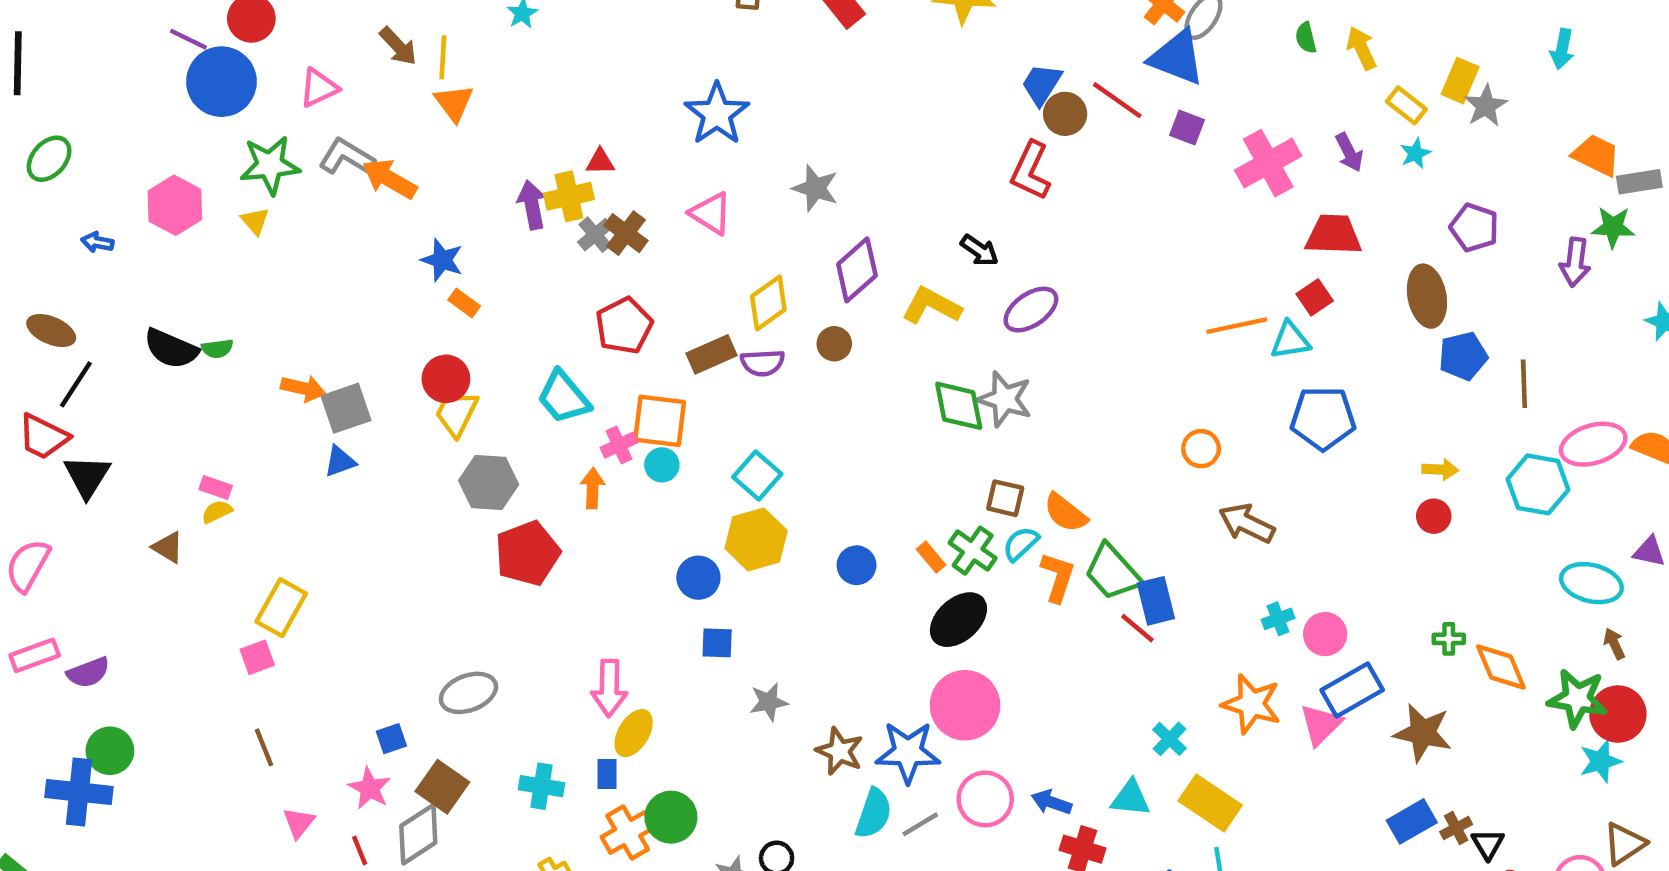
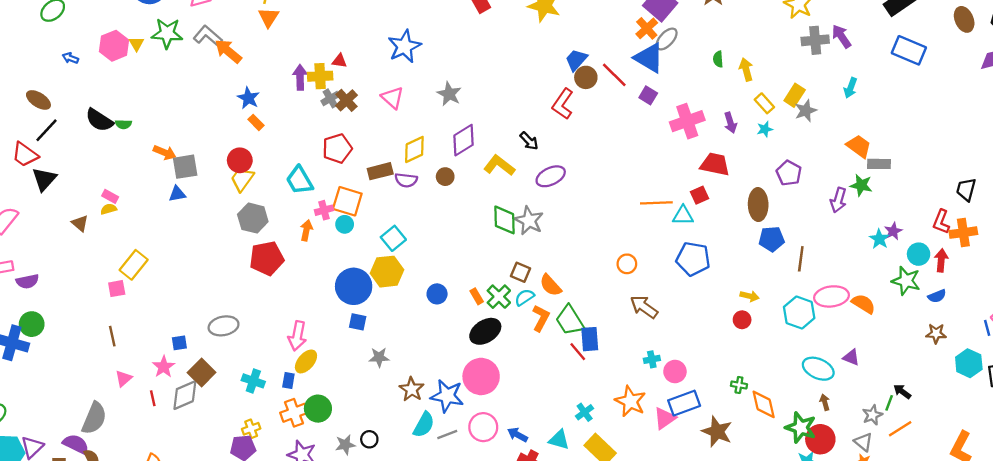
yellow triangle: (255, 221) -> (137, 44), moved
blue circle: (698, 578) -> (354, 286), size x1.6

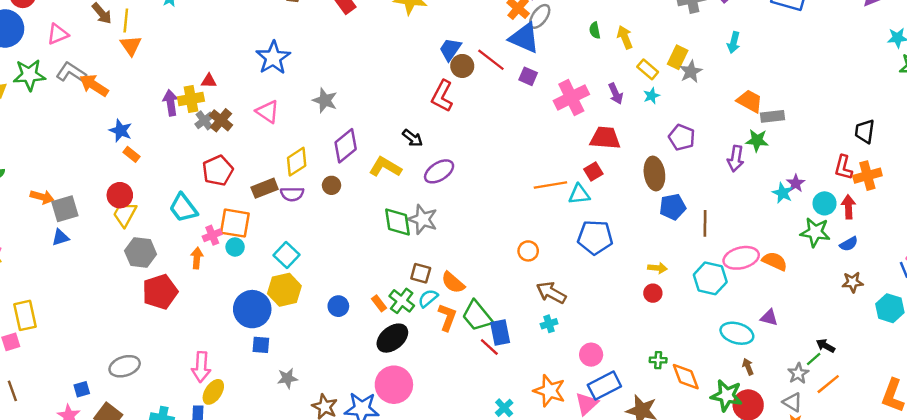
yellow rectangle: (134, 265) -> (25, 315), turned -44
cyan cross: (652, 359) -> (549, 324), moved
green line: (889, 403) -> (814, 359), turned 35

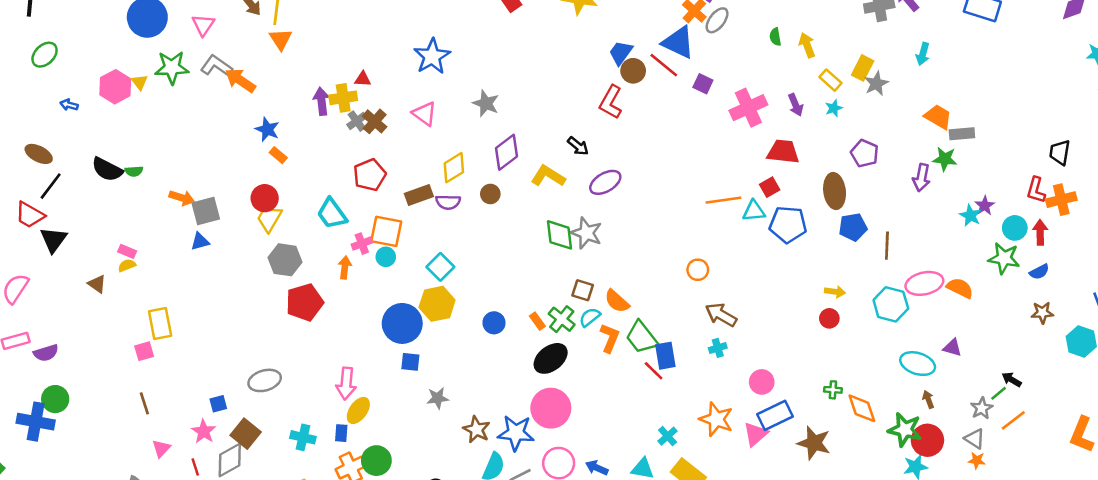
pink triangle: (58, 34) -> (203, 25), turned -35
blue triangle: (524, 38) -> (678, 42), moved
blue pentagon: (595, 237) -> (788, 224), moved

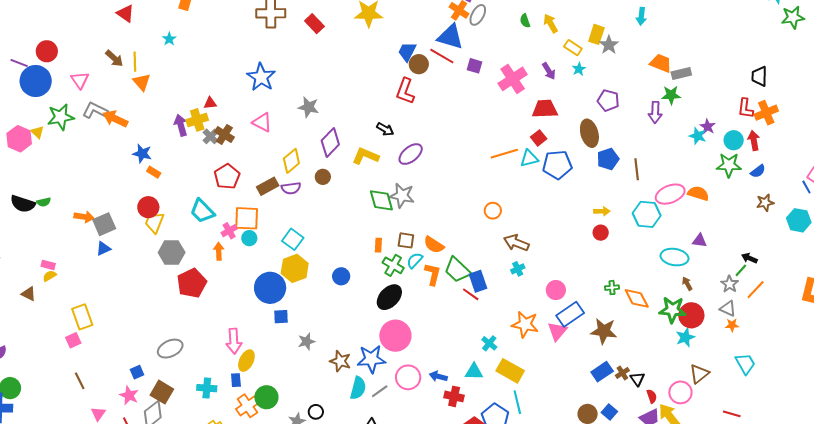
orange rectangle: (537, 321) -> (378, 245), moved, turned 48

